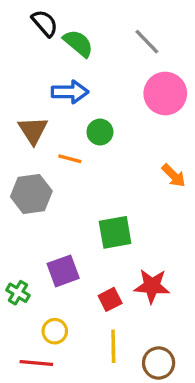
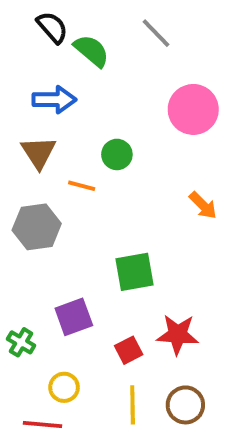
gray line: (147, 42) -> (156, 33), moved
blue arrow: (70, 92) -> (54, 100), moved
brown circle: (159, 363) -> (185, 405), moved

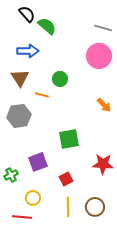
gray line: (156, 33) -> (103, 28), moved, turned -30
red star: (178, 334) -> (103, 164), moved
green cross: (21, 342) -> (11, 175), turned 32

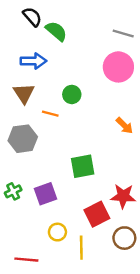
green cross: (11, 175) -> (13, 191), moved
red square: (66, 179) -> (97, 214), moved, size x1.5
yellow circle: (33, 198) -> (57, 232), moved
brown circle: (95, 207) -> (124, 238), moved

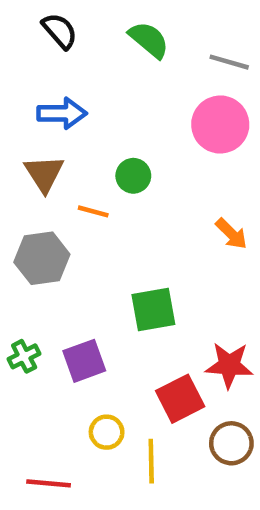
green semicircle: (56, 31) -> (149, 40), moved

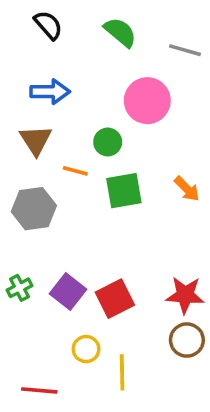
pink circle: (220, 125) -> (147, 101), moved
green square: (153, 310) -> (124, 191), moved
purple square: (84, 361) -> (68, 291), turned -32
red square: (180, 399) -> (115, 299), moved
brown circle: (231, 443) -> (187, 340), moved

